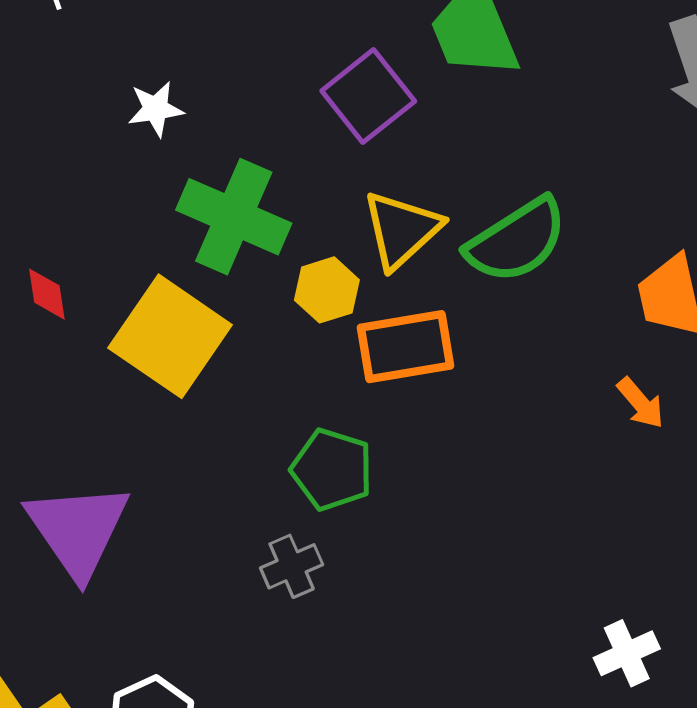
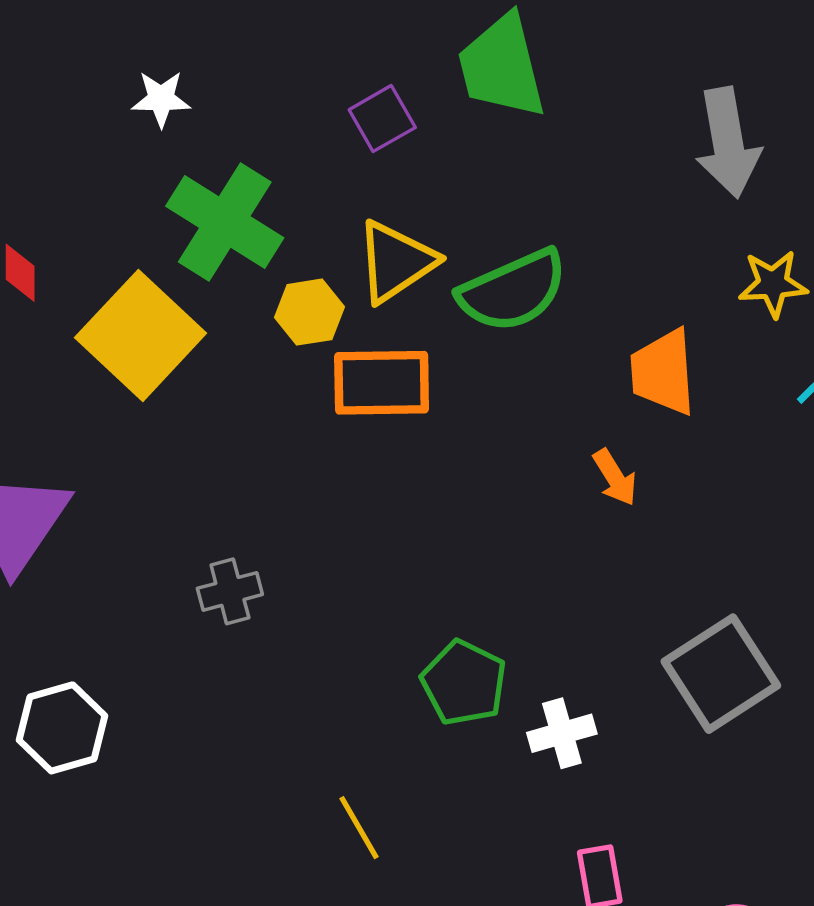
purple square: (368, 96) -> (382, 119), size x0.7
green pentagon: (332, 469) -> (464, 683), moved

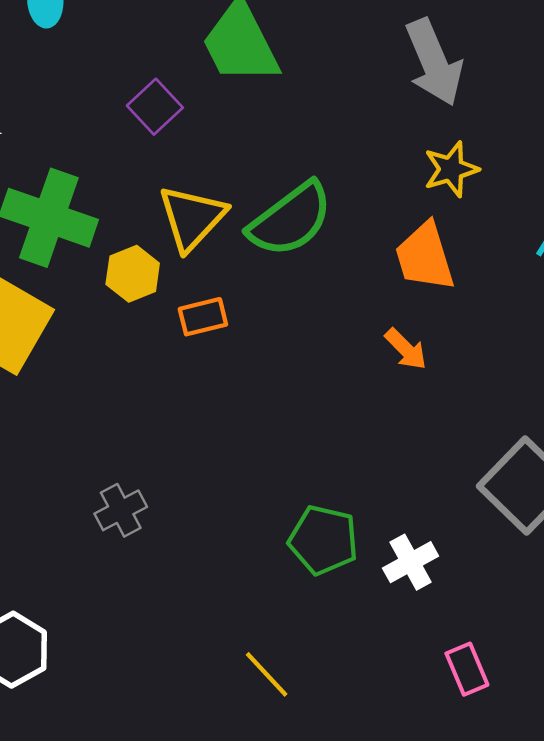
yellow star: (773, 284) -> (451, 169), moved
orange rectangle: (382, 383) -> (203, 317), size x0.6

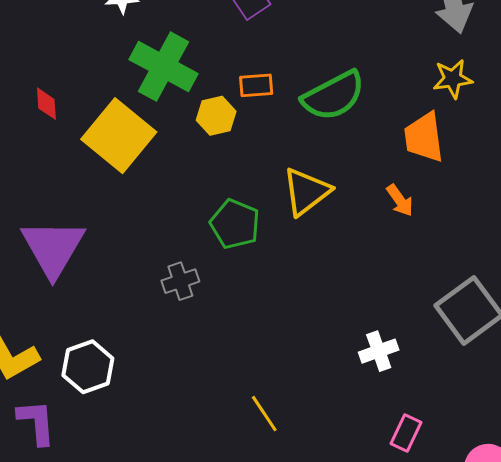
yellow triangle: (192, 218) -> (306, 192), moved
orange rectangle: (203, 317) -> (256, 85), moved
green pentagon: (323, 540) -> (235, 224), moved
pink rectangle: (467, 669) -> (406, 433), turned 39

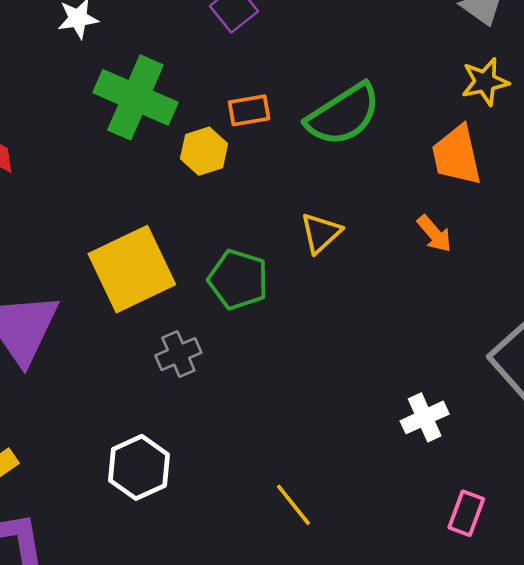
yellow square: (119, 136) -> (132, 269), moved, turned 30
yellow triangle: (306, 192) -> (321, 233), size x0.7
white hexagon: (88, 367) -> (139, 467), moved

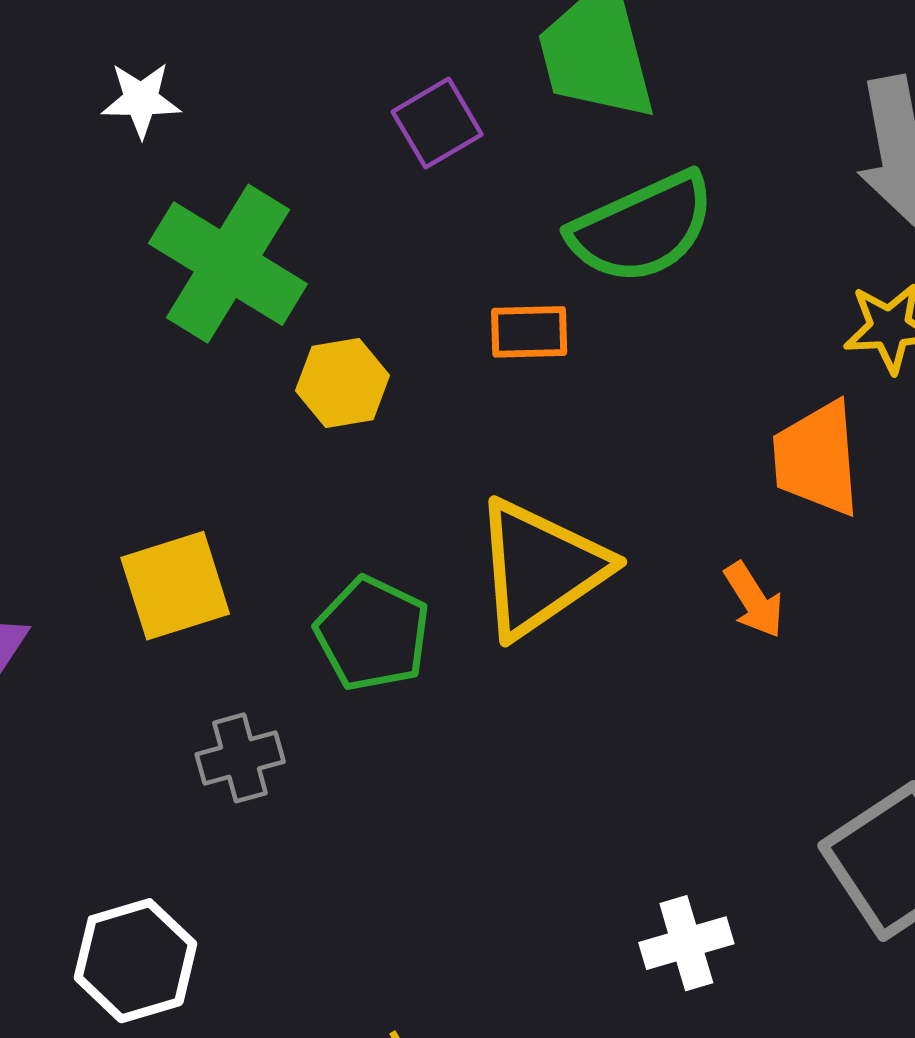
orange rectangle: (249, 110) -> (529, 332), moved
green semicircle: (343, 115) -> (642, 228), moved
yellow triangle: (321, 233) -> (540, 568), size x1.8
yellow square: (132, 269) -> (175, 586), size x0.7

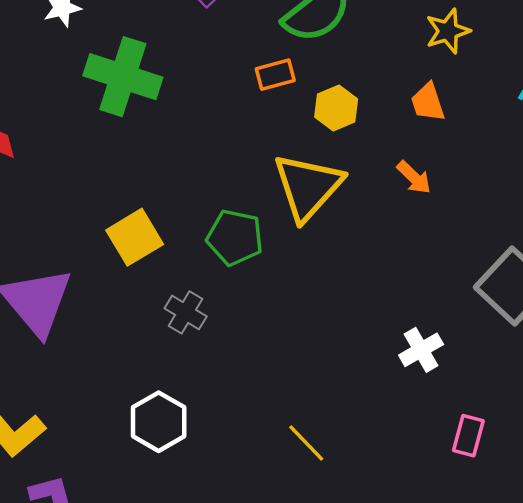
yellow hexagon: (343, 383) -> (336, 108), moved
orange trapezoid: (817, 459) -> (428, 102), size x0.7
gray cross: (240, 758) -> (186, 312), turned -30

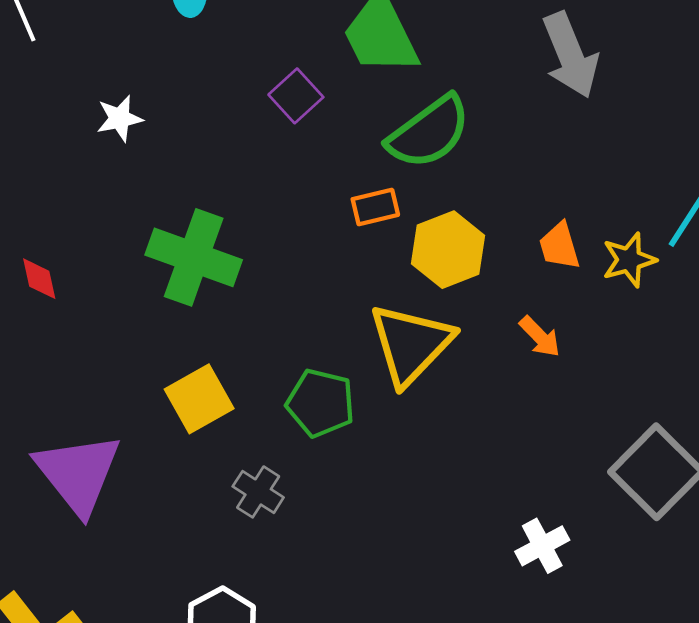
yellow star: (448, 31) -> (629, 260), moved
green cross: (123, 77) -> (194, 257), moved
yellow hexagon: (336, 108) -> (448, 250), size x1.4

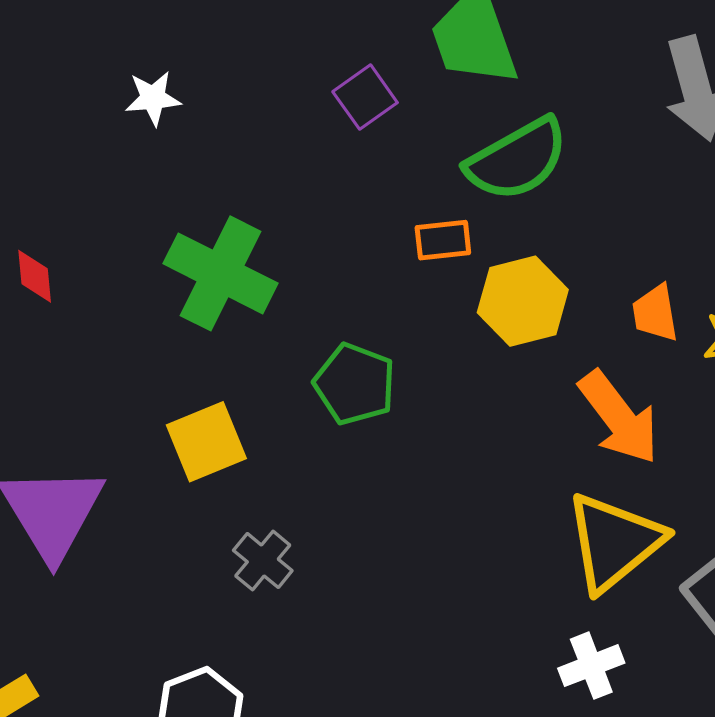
orange arrow: (540, 337) -> (619, 418), size x1.8
yellow triangle: (411, 344) -> (614, 542), moved
green pentagon: (321, 403) -> (355, 384), moved

